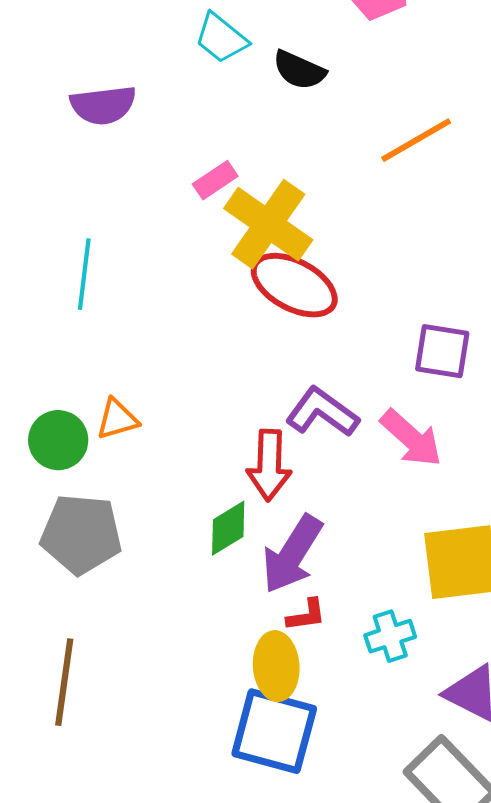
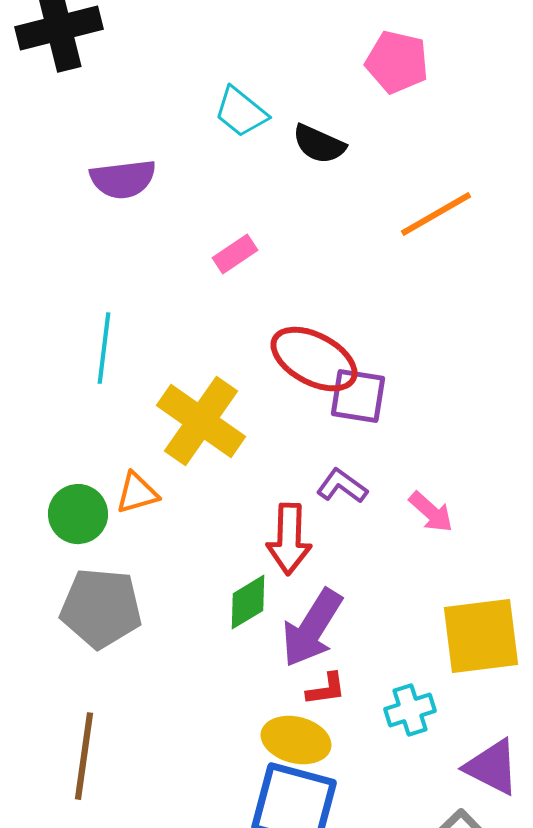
yellow cross: (268, 224) -> (201, 421), moved
purple square: (442, 351) -> (358, 396), moved
purple L-shape: (322, 412) -> (342, 486), size x0.7
pink arrow: (411, 438) -> (431, 512), size x0.7
yellow ellipse: (276, 666) -> (296, 740), turned -72

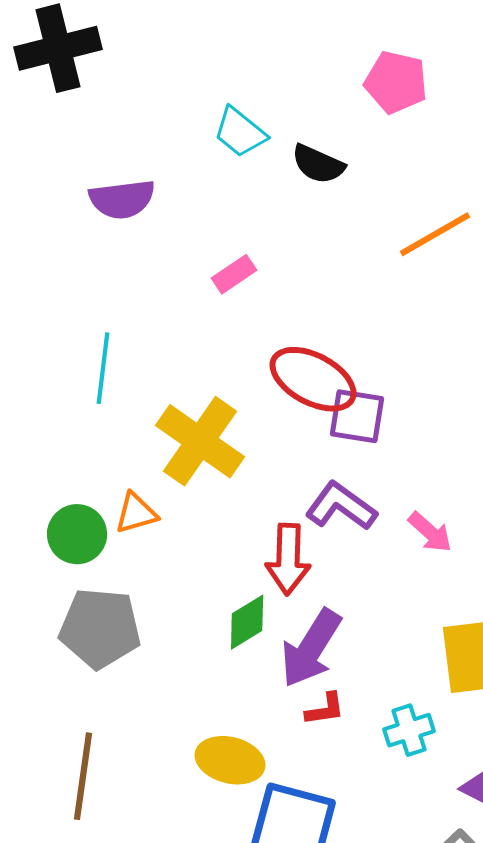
purple L-shape: (342, 486) -> (341, 506), size x1.4
yellow ellipse: (296, 740) -> (230, 760), moved

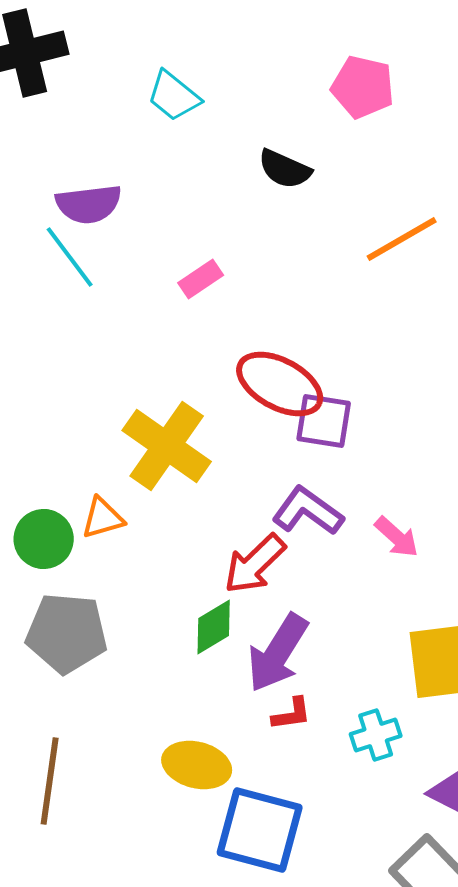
cyan trapezoid: (240, 132) -> (174, 96), moved
cyan line: (103, 368) -> (70, 257), moved, turned -44
red arrow: (288, 559) -> (255, 564), turned 44

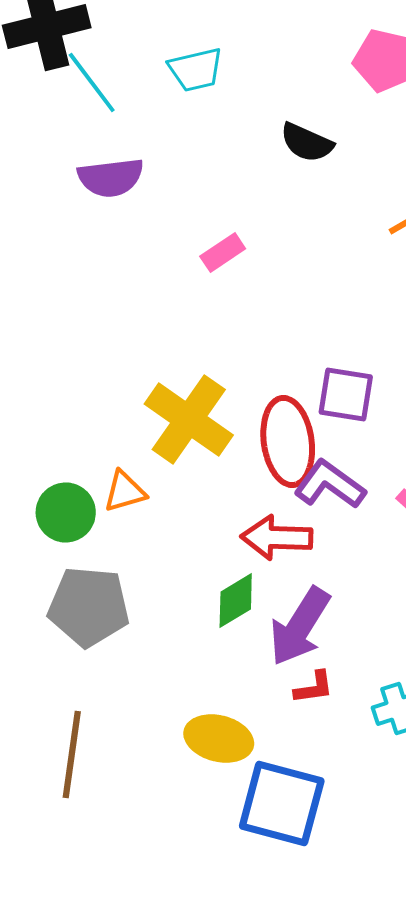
cyan trapezoid: (174, 96) -> (196, 70), turned -52
cyan line: (70, 257) -> (92, 82), moved
red ellipse: (280, 384) -> (288, 442), moved, turned 54
red arrow: (255, 564) -> (277, 538), turned 46

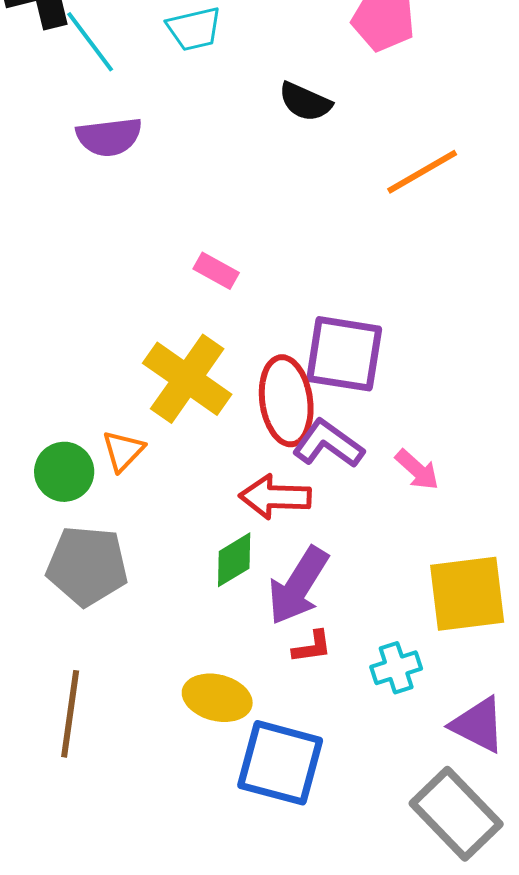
pink rectangle: (223, 252) -> (216, 271), moved, turned 63
purple square: (346, 394) -> (344, 354), size x1.4
orange triangle: (125, 492) -> (123, 451), turned -30

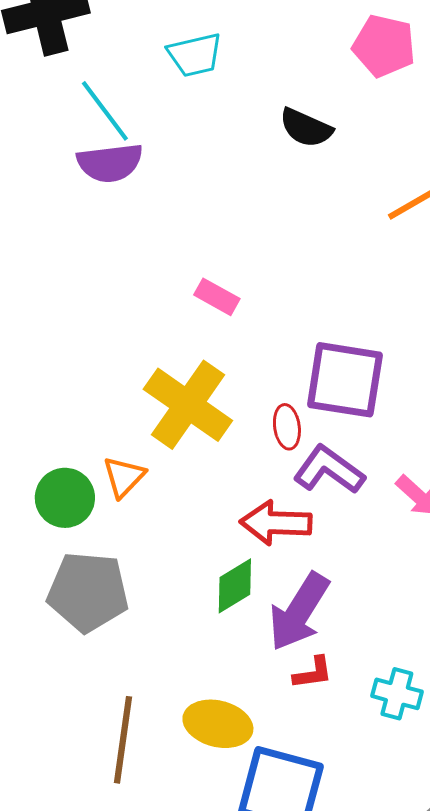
cyan line: (90, 42) -> (105, 111), moved
red ellipse: (286, 401) -> (287, 427), size x0.5
cyan cross: (396, 668) -> (397, 694), turned 33
brown line: (70, 714) -> (123, 740), moved

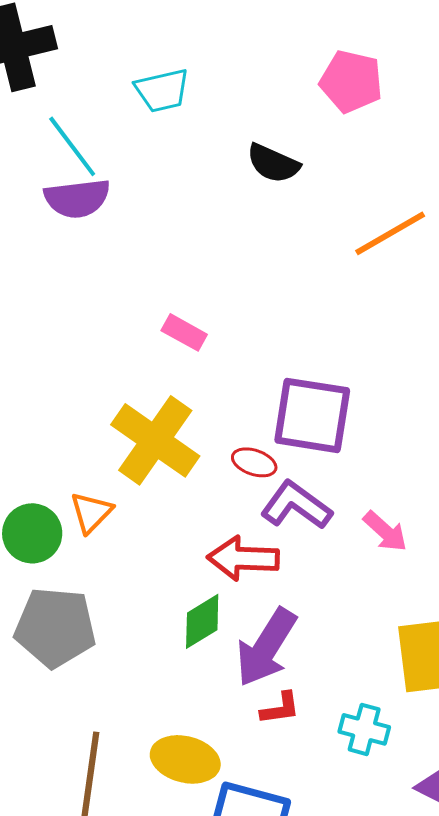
red ellipse: (287, 427) -> (254, 462), turned -63

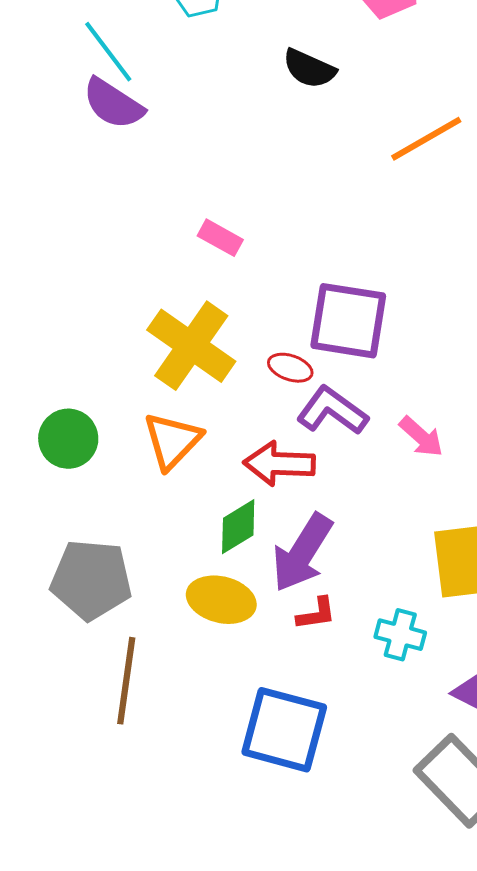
purple semicircle: (77, 198) -> (113, 104), turned 40
orange triangle: (91, 512) -> (172, 441), moved, size x1.4
gray pentagon: (55, 627) -> (91, 580), moved
yellow ellipse: (185, 759) -> (221, 600), moved

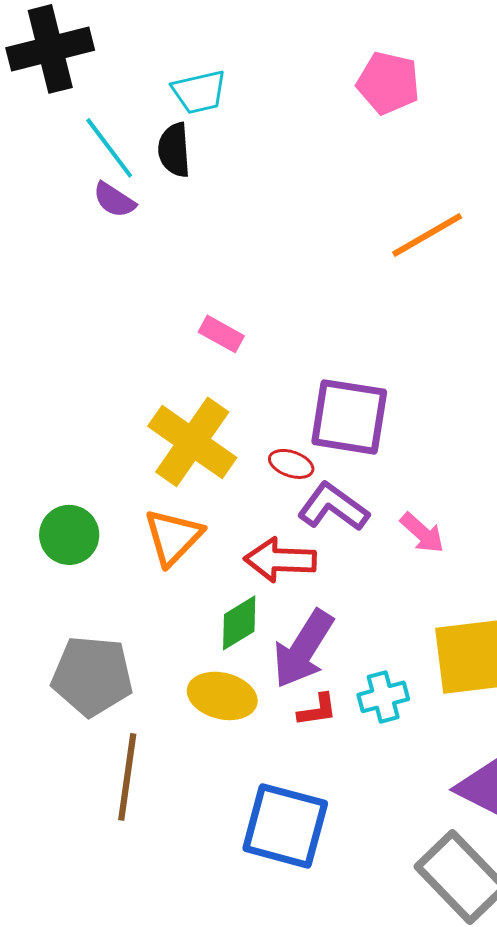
black semicircle: (309, 69) -> (174, 150), moved, turned 62
purple semicircle: (113, 104) -> (114, 200), size x0.7
cyan cross: (400, 635) -> (383, 697), moved, turned -30

